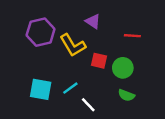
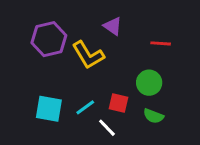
red square: (99, 61) -> (119, 103), moved

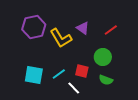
purple triangle: (113, 26) -> (83, 28), moved
red line: (161, 43) -> (111, 30), turned -40

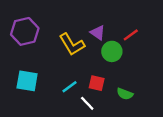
purple hexagon: (34, 27) -> (25, 31), moved
green circle: (103, 57) -> (112, 51), moved
cyan square: (34, 75) -> (27, 81), moved

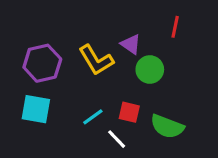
purple hexagon: (25, 31) -> (42, 63), moved
red line: (131, 35) -> (175, 27), moved, turned -42
green semicircle: (125, 94) -> (167, 126), size x1.5

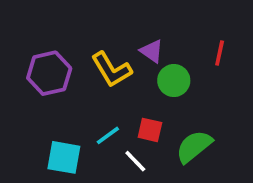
red line: (175, 27) -> (220, 53), moved
cyan square: (36, 109) -> (64, 157), moved
green semicircle: (167, 126) -> (194, 146), turned 120

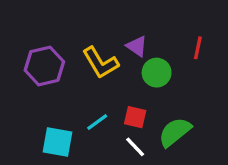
white line: (135, 161) -> (135, 147), moved

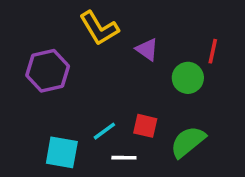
yellow L-shape: (100, 63) -> (99, 28), moved
green circle: (157, 73) -> (188, 78), moved
white line: (135, 147) -> (124, 158), moved, turned -45

